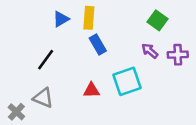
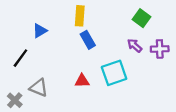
blue triangle: (61, 19) -> (40, 31), moved
black line: (46, 60) -> (20, 58), moved

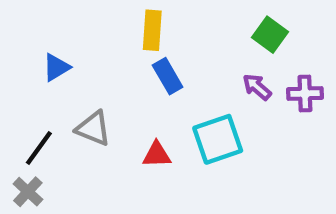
blue triangle: (40, 31) -> (56, 67), moved
black line: (20, 58) -> (39, 148), moved
gray triangle: (39, 88) -> (93, 128), moved

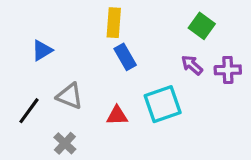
gray cross: (28, 192) -> (65, 143), moved

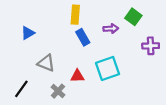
purple arrow: (192, 65) -> (111, 29), moved, turned 136
black line: (29, 111) -> (21, 89), moved
gray cross: (65, 143) -> (58, 91), moved

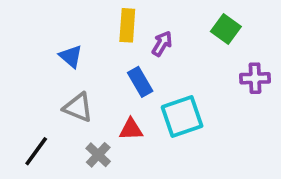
purple arrow: (111, 29) -> (162, 44), moved, turned -56
blue triangle: (28, 33) -> (71, 56), moved, turned -48
blue rectangle: (83, 37) -> (140, 82), moved

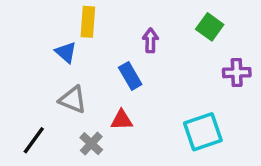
yellow rectangle: (127, 25) -> (88, 22), moved
purple arrow: (162, 44) -> (150, 40), turned -30
cyan square: (182, 117) -> (203, 132), moved

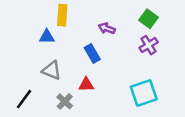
purple arrow: (150, 40) -> (107, 28), turned -70
blue triangle: (66, 52) -> (47, 37), turned -42
purple cross: (237, 73) -> (149, 45), moved, turned -30

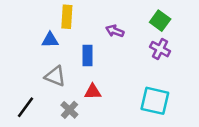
purple cross: (149, 45) -> (160, 49), turned -30
blue rectangle: (92, 53) -> (88, 56), moved, turned 30
cyan square: (144, 93) -> (155, 101), turned 32

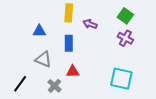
yellow rectangle: (67, 17) -> (69, 13), moved

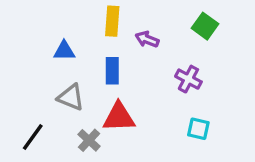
purple cross: (125, 38) -> (188, 79), moved
red triangle: (73, 72) -> (119, 117), size x1.5
cyan square: (121, 79) -> (198, 129), size x0.6

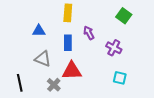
purple arrow: (147, 39) -> (89, 33), moved, turned 40
black line: (33, 137) -> (20, 83), turned -48

